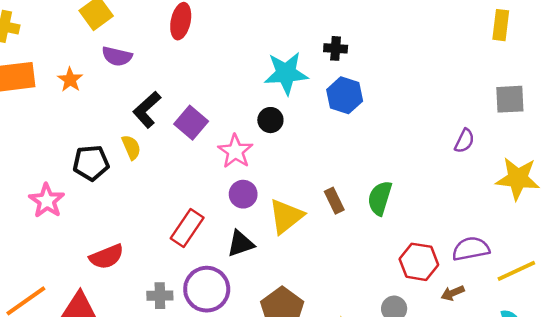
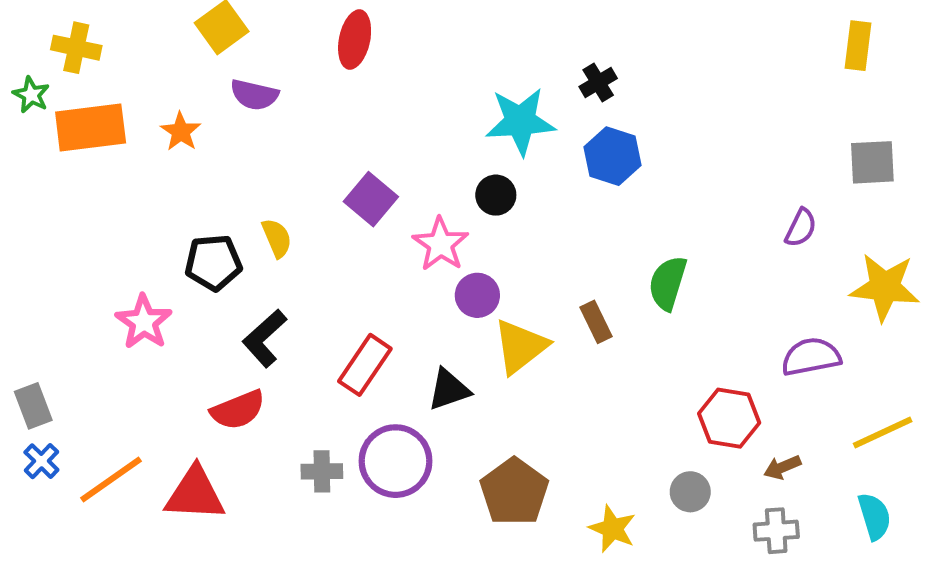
black cross: (336, 48) -> (598, 82), turned -35
black L-shape: (147, 110) -> (265, 338), moved
purple circle: (243, 194) -> (477, 295), moved
green semicircle: (380, 198) -> (668, 283), moved
purple semicircle: (471, 249) -> (811, 357), moved

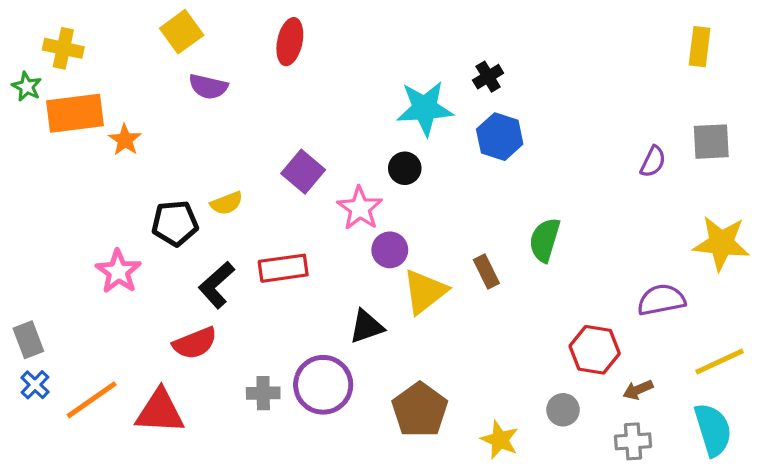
orange star: (181, 132) -> (125, 140), moved
purple semicircle: (801, 228) -> (653, 162), moved
yellow semicircle: (277, 238) -> (227, 203), turned 92
red rectangle: (365, 365) -> (283, 268), moved, turned 48
cyan semicircle: (874, 516) -> (713, 430), size x1.4

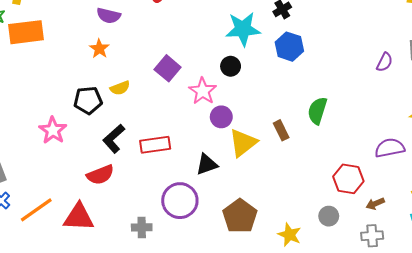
orange star: (125, 140) -> (99, 49), moved
red rectangle: (283, 268) -> (155, 145), moved
gray cross: (263, 393) -> (142, 227), moved

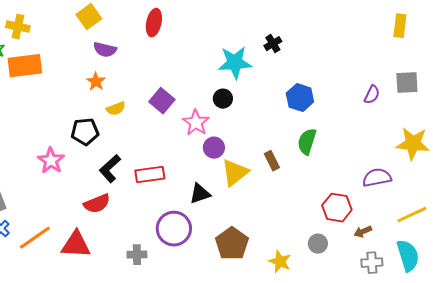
blue hexagon: (289, 47) -> (300, 98), moved
yellow semicircle: (120, 88) -> (116, 109), moved
gray cross: (372, 236) -> (372, 263), moved

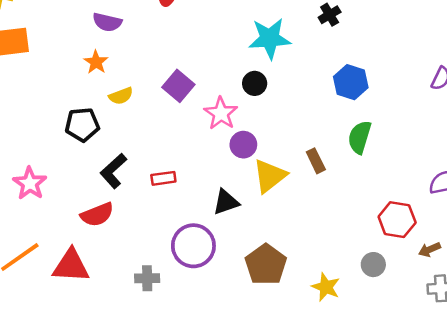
black cross: (273, 44) -> (330, 15), moved
pink star: (51, 161) -> (30, 183), moved
red rectangle: (150, 175) -> (163, 178), size x0.7

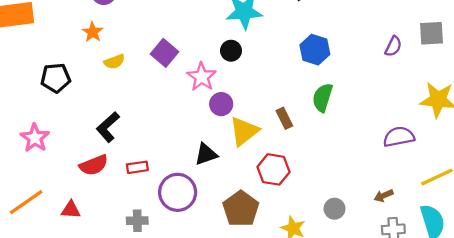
black pentagon: (82, 125) -> (56, 78), moved
red rectangle: (163, 178) -> (137, 167), moved
red hexagon: (397, 220) -> (273, 169), moved
red triangle: (71, 266) -> (71, 210), size x0.6

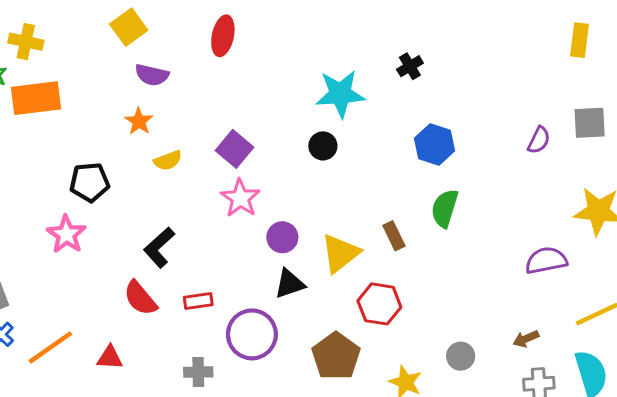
pink star: (202, 77) -> (240, 198), moved
purple circle: (221, 104) -> (282, 237), moved
pink star: (35, 138) -> (66, 234), moved
red semicircle: (94, 165) -> (140, 298), turned 72

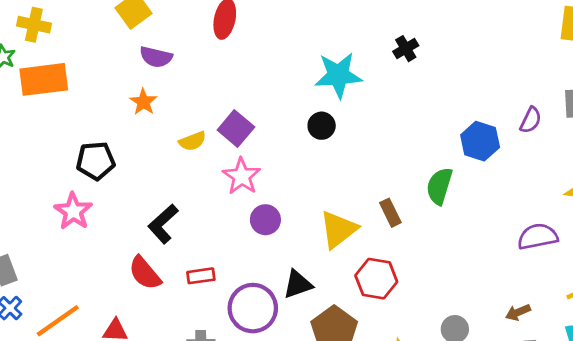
blue hexagon: (435, 145) -> (480, 141), moved
yellow semicircle: (168, 160) -> (192, 141), moved
purple circle: (282, 237) -> (265, 220), moved
black triangle: (290, 284) -> (298, 284), moved

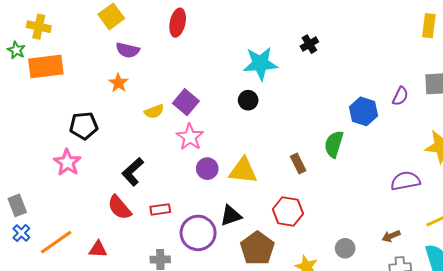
yellow triangle: (338, 230) -> (243, 171), moved, turned 44

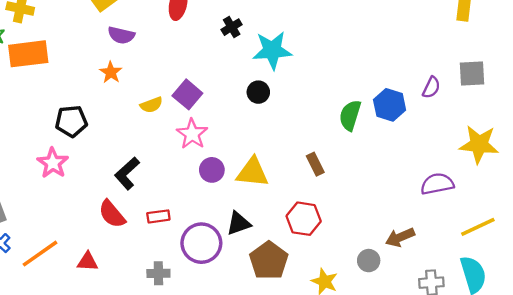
black cross: (309, 44) -> (232, 27), moved
green semicircle: (334, 144) -> (350, 115), moved
brown arrow: (391, 236) -> (400, 237), moved, size x1.4

